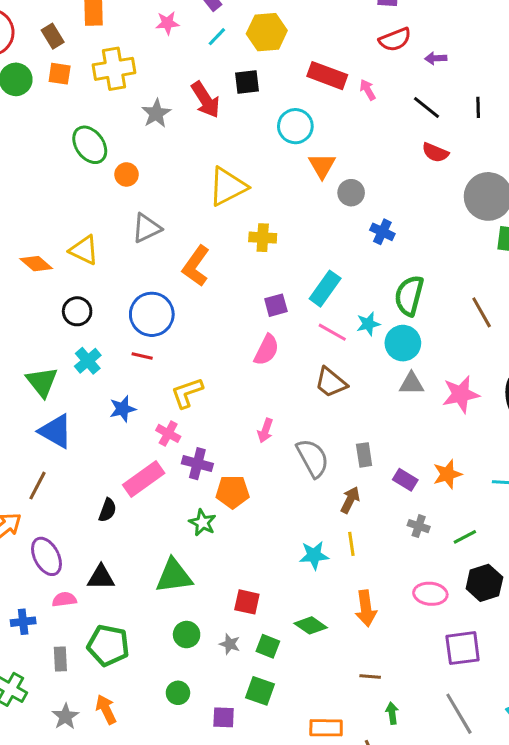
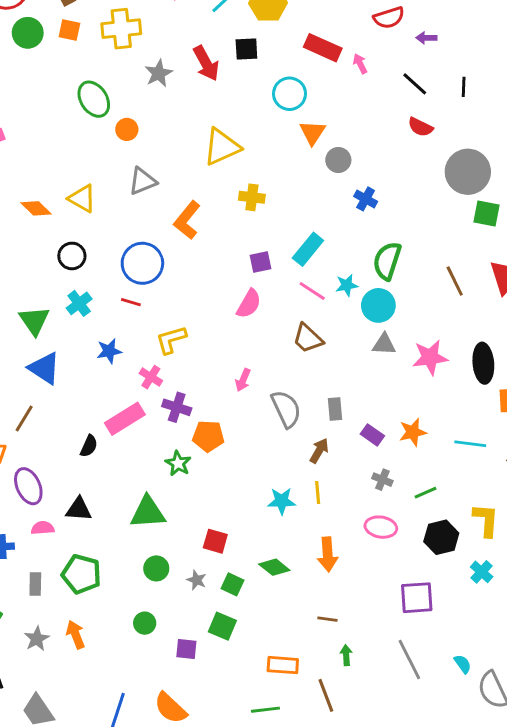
pink ellipse: (430, 594) -> (381, 527), moved

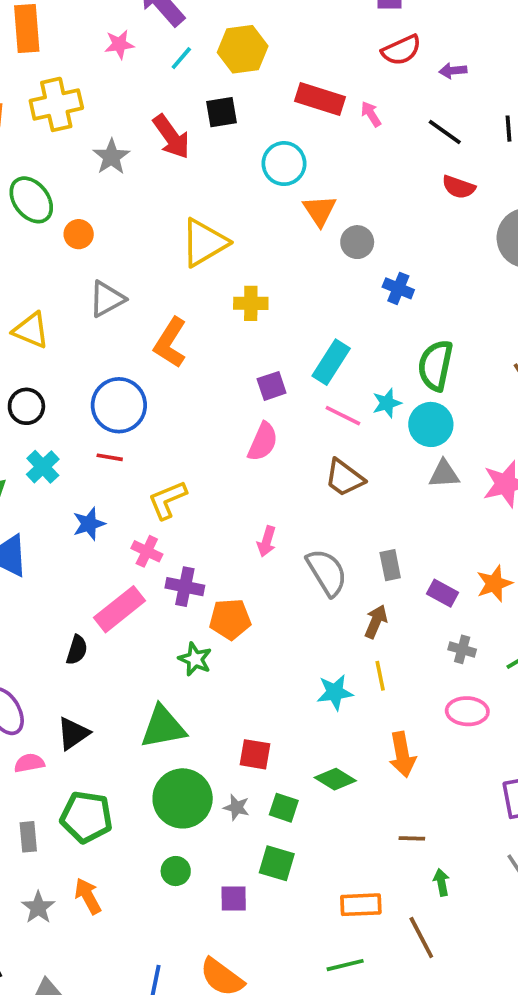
black triangle: (79, 509) -> (73, 733), turned -32
green circle: (156, 568) -> (183, 798), size x1.8

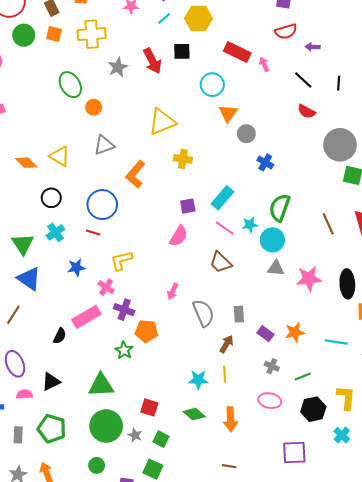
green diamond: (335, 779) -> (194, 414), moved

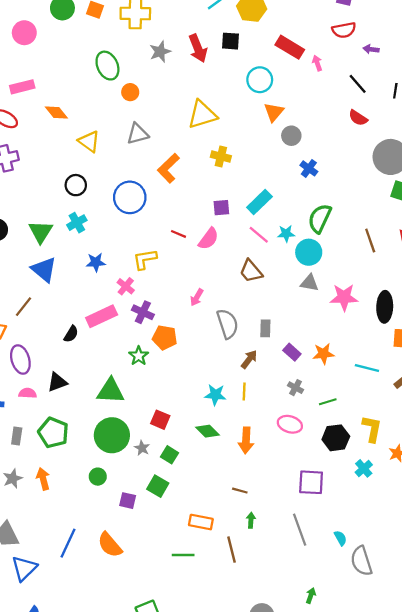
orange diamond: (26, 163) -> (56, 113), moved
red line: (93, 232) -> (178, 234), moved

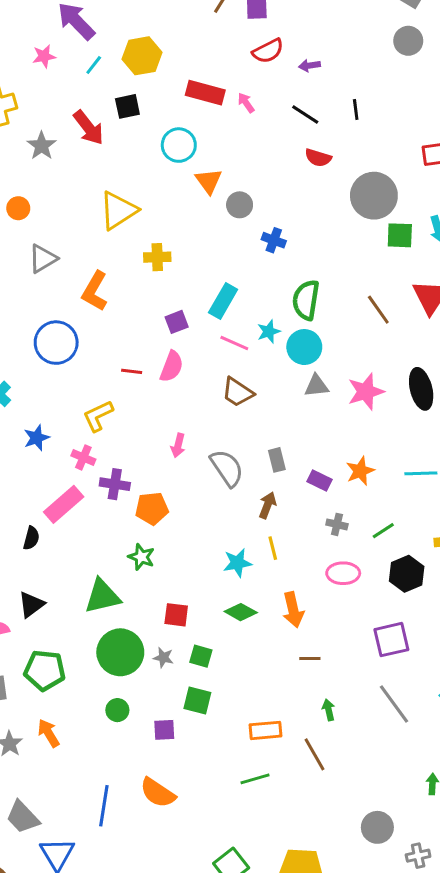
green star: (139, 356) -> (141, 557), moved
brown line: (240, 491) -> (310, 658), moved

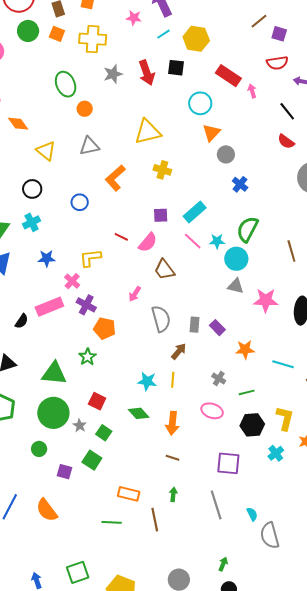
blue circle: (56, 343) -> (80, 202), size x0.6
brown trapezoid: (238, 392) -> (164, 270), moved
purple rectangle: (319, 480) -> (217, 328), moved

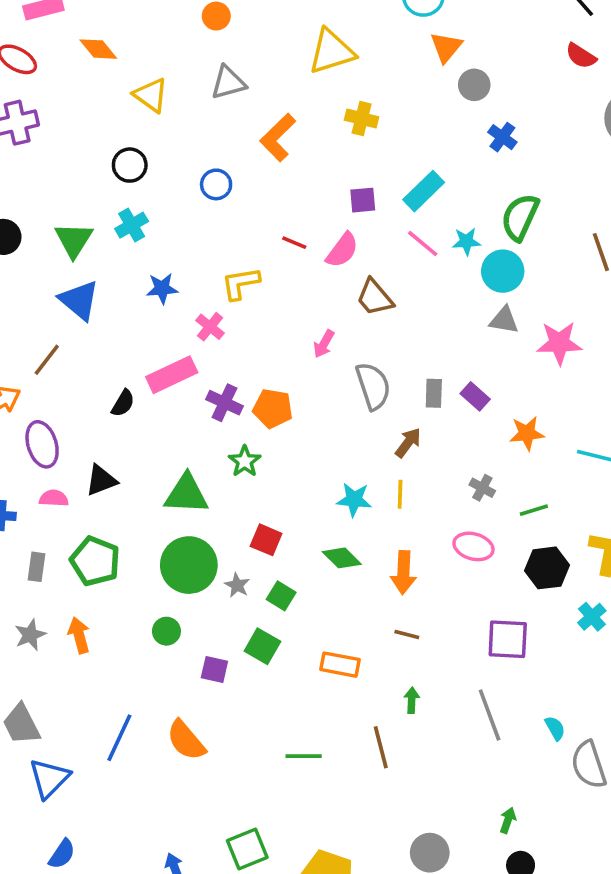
purple cross: (86, 305) -> (224, 403), moved
orange rectangle: (129, 494) -> (340, 665), moved

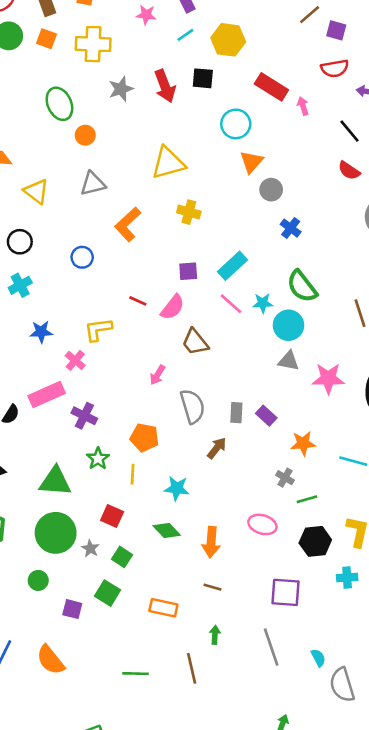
green semicircle: (520, 217) -> (302, 286), turned -64
orange pentagon: (273, 408) -> (144, 438), moved
gray cross: (482, 488) -> (285, 478), moved
yellow line: (400, 494) -> (133, 474), moved
cyan cross: (592, 617) -> (347, 577), turned 36

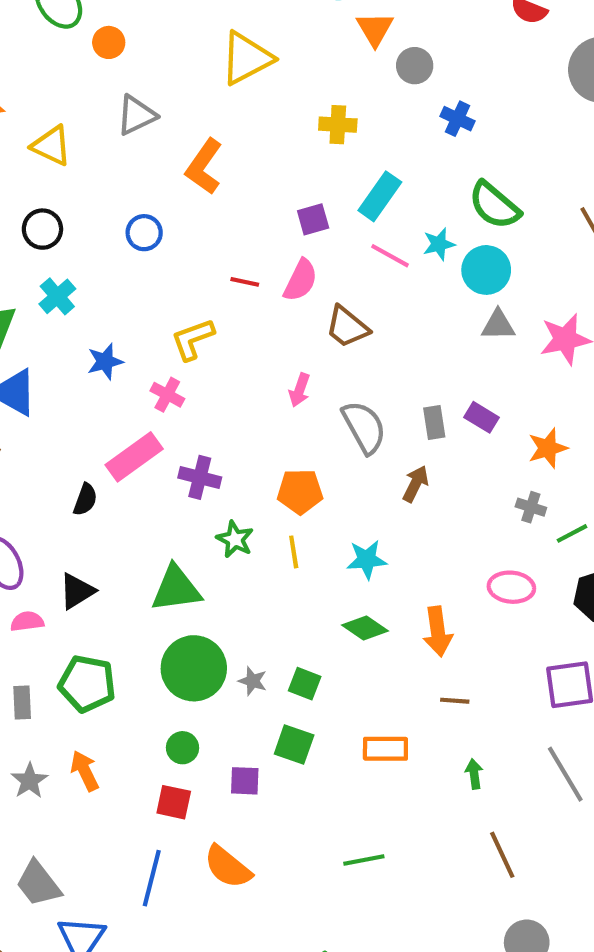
yellow cross: (189, 212) -> (338, 125), moved
red square: (112, 516) -> (174, 802), moved
brown line: (192, 668) -> (502, 855), moved

